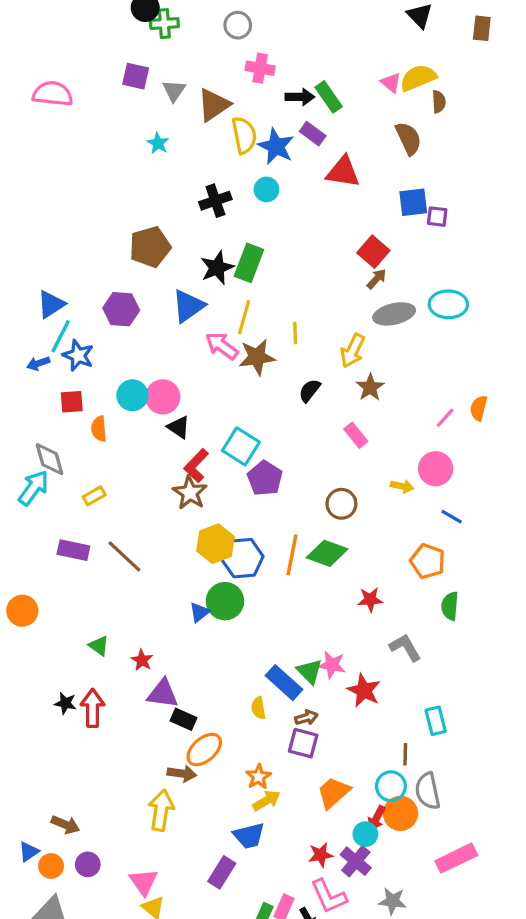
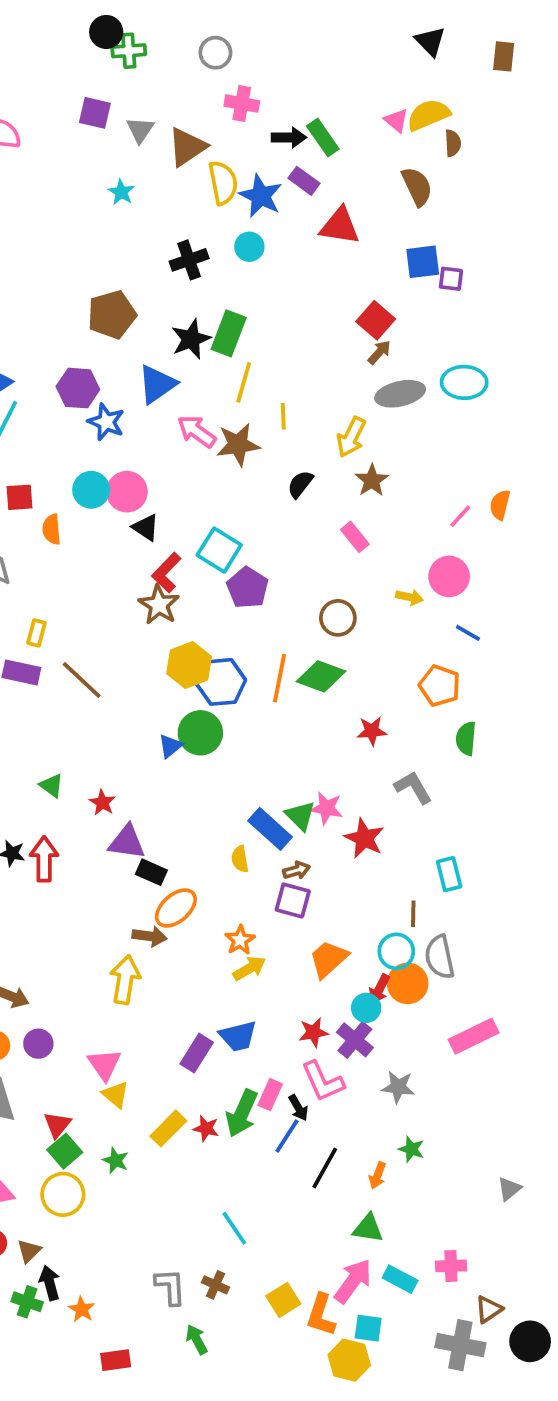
yellow line: (244, 317) -> (244, 382), moved
blue star: (78, 355) -> (106, 422), moved
yellow rectangle: (94, 496) -> (36, 633), moved, turned -45
blue trapezoid: (249, 836) -> (238, 1036), moved

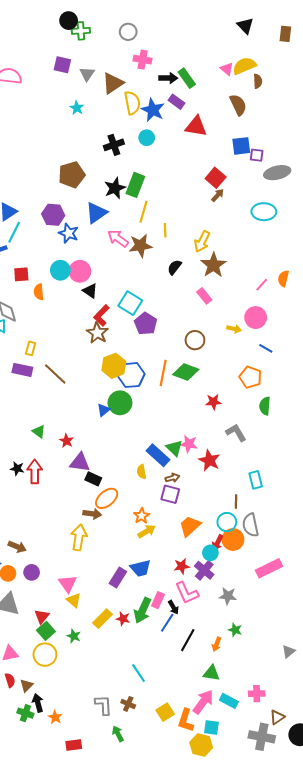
gray ellipse: (400, 394) -> (277, 173), moved
brown star: (372, 480) -> (213, 265), size x1.4

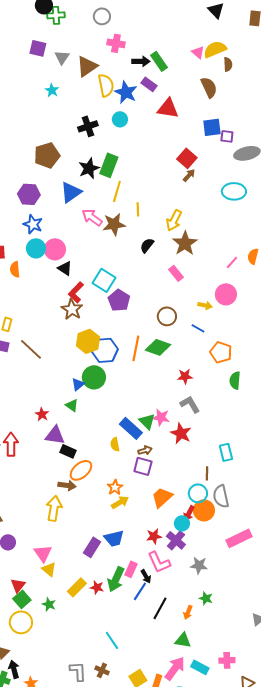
blue star: (69, 233) -> (33, 224), moved
blue line: (266, 348) -> (198, 328), moved
green triangle: (39, 432) -> (72, 405), moved
gray L-shape: (236, 433) -> (190, 404), moved

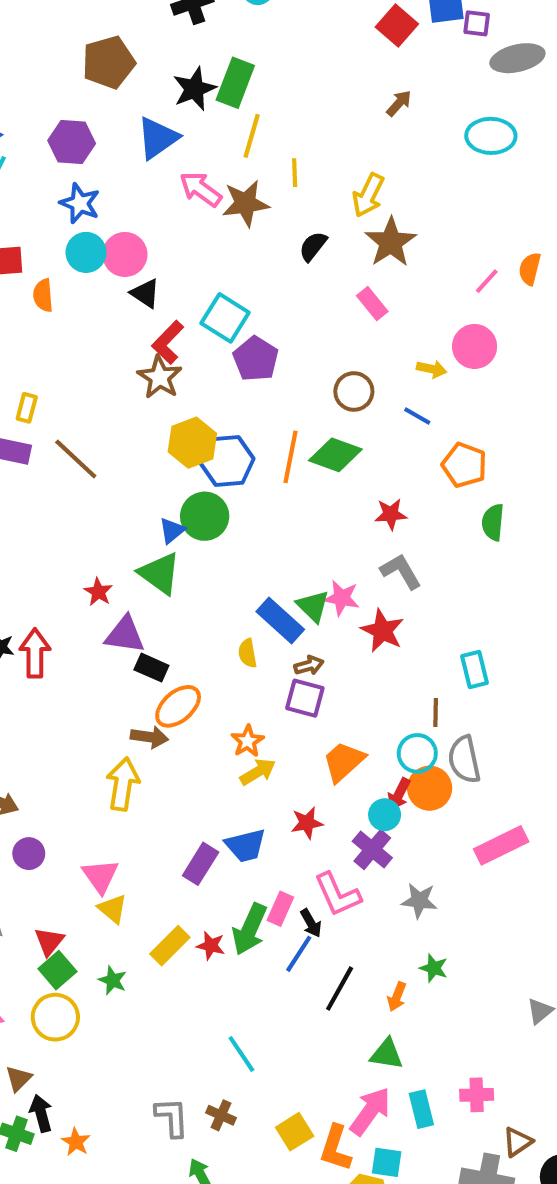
red square: (187, 158) -> (397, 25), moved
green triangle: (72, 405) -> (160, 573), size x1.6
red star: (154, 536) -> (307, 823), moved
cyan rectangle: (200, 667) -> (421, 1109), turned 48

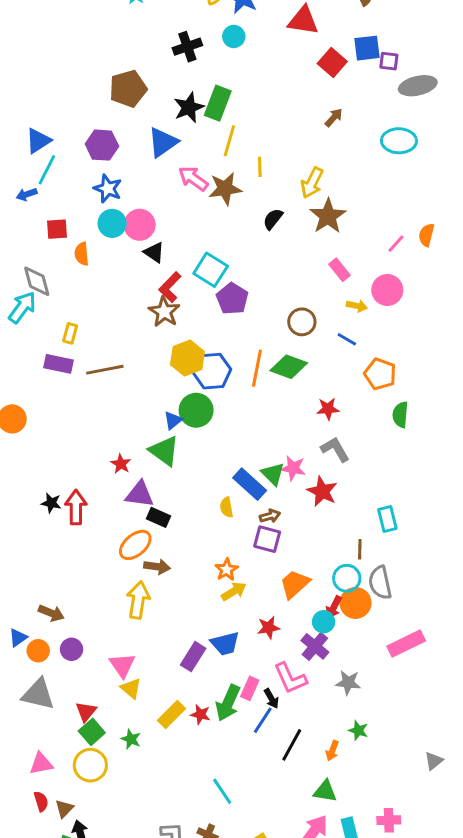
pink rectangle: (372, 304) -> (340, 270), moved
brown line: (76, 459) -> (105, 370), turned -54
orange ellipse: (178, 706) -> (135, 545), moved

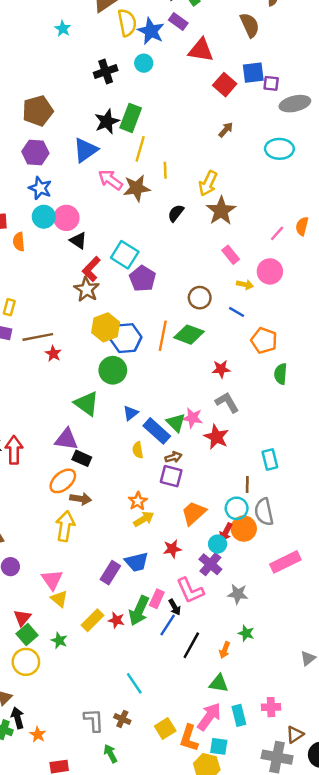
brown pentagon: (128, 89) -> (38, 111), moved
blue triangle: (173, 420) -> (131, 413), moved
red star: (121, 464) -> (53, 354), moved

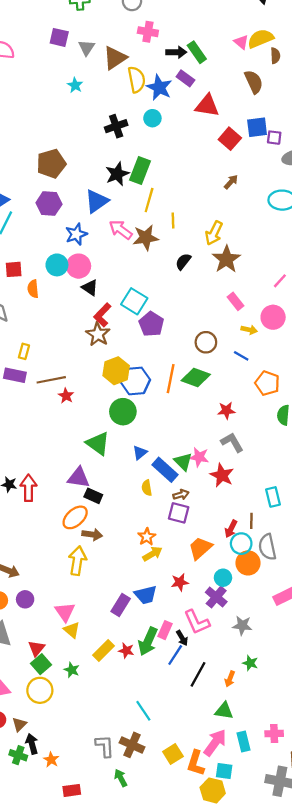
blue star: (40, 188) -> (76, 234), moved, turned 30
red arrow: (226, 532) -> (231, 529), moved
brown cross: (122, 719) -> (132, 745), size x1.5

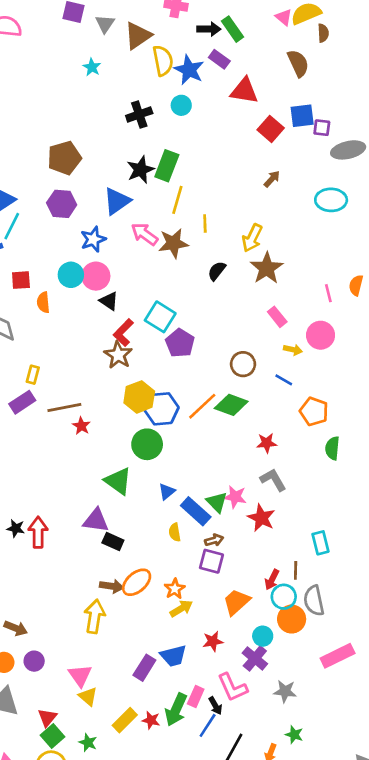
pink line: (280, 281) -> (328, 293), turned -56
purple rectangle: (15, 375) -> (22, 402), turned -45
orange line: (171, 379) -> (202, 406), turned 36
orange ellipse: (75, 517) -> (137, 582), moved

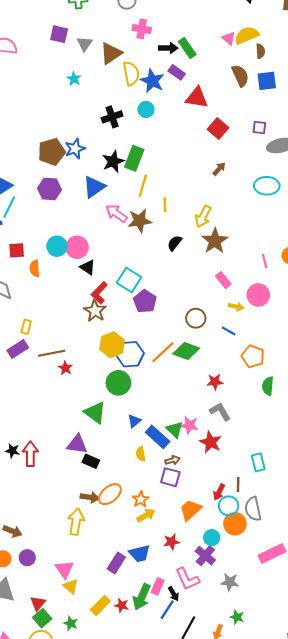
blue square: (302, 116) -> (267, 81), moved
blue star: (93, 239) -> (75, 149), moved

